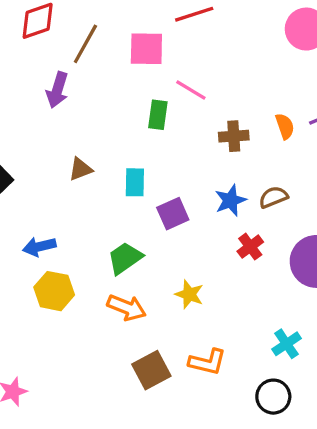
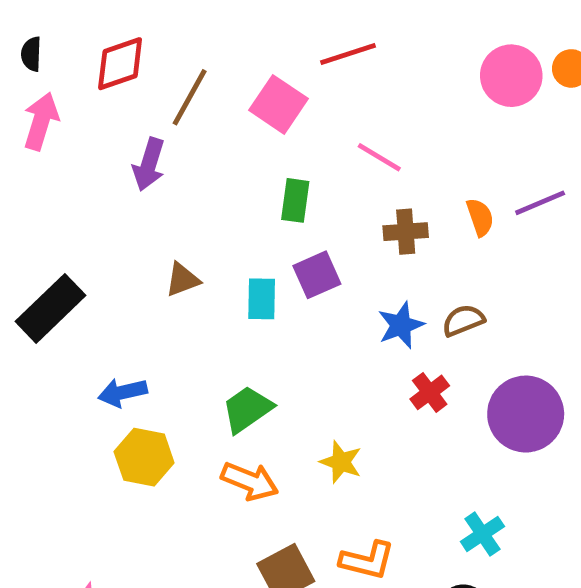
pink square: (146, 49) -> (278, 104), turned 33
pink line: (191, 90) -> (379, 157), moved
purple square: (173, 214) -> (317, 275), moved

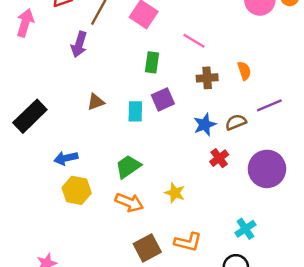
purple line: (540, 203) -> (269, 105), moved

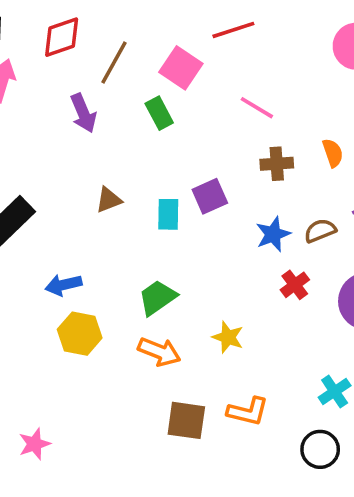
purple arrow: (79, 44) -> (83, 113), turned -40
green rectangle: (152, 62) -> (159, 113), moved, turned -36
brown square: (147, 248) -> (186, 420), turned 36

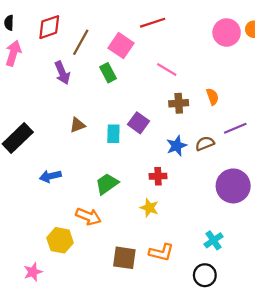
purple square: (210, 196) -> (138, 123), turned -30
red cross: (295, 285) -> (158, 176), moved, turned 35
yellow hexagon: (80, 334) -> (60, 240), moved
orange arrow: (159, 352) -> (88, 216), moved

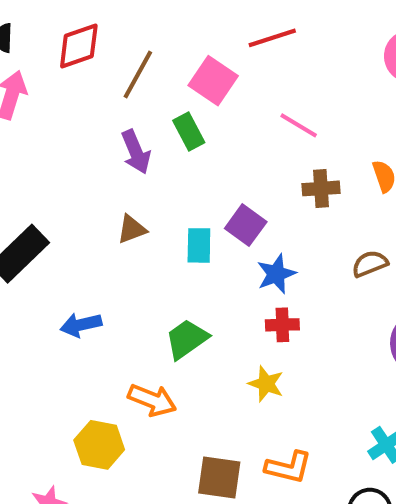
purple arrow: (62, 73) -> (136, 152), moved
blue star: (177, 146) -> (276, 274), moved

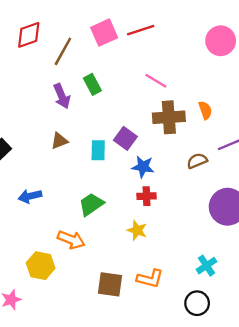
pink square: (213, 81) -> (104, 33), moved, turned 32
brown cross: (321, 188) -> (169, 117), size x1.5
blue star: (276, 274) -> (143, 167), turned 30

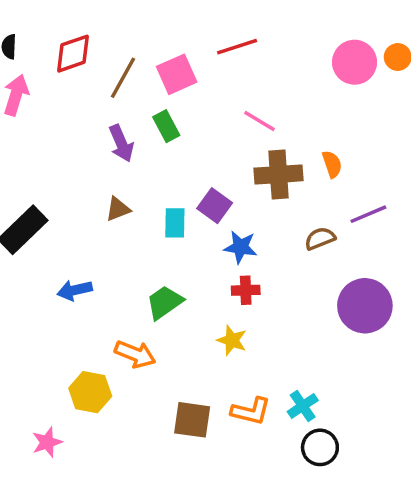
pink square: (104, 33) -> (177, 74), moved
cyan cross: (207, 266) -> (303, 406), moved

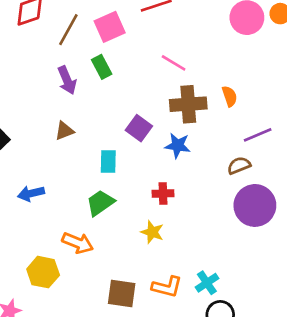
cyan rectangle: (175, 223) -> (108, 162), moved
brown semicircle: (320, 238) -> (239, 166), moved
blue star: (240, 247) -> (178, 146), moved

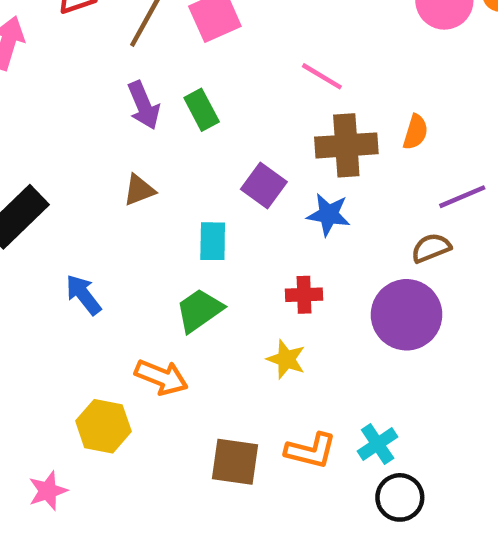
green rectangle: (102, 67) -> (202, 110), moved
orange semicircle: (230, 96) -> (415, 132), turned 36
blue arrow: (31, 193) -> (83, 295), turned 65
purple circle: (255, 205) -> (407, 315), moved

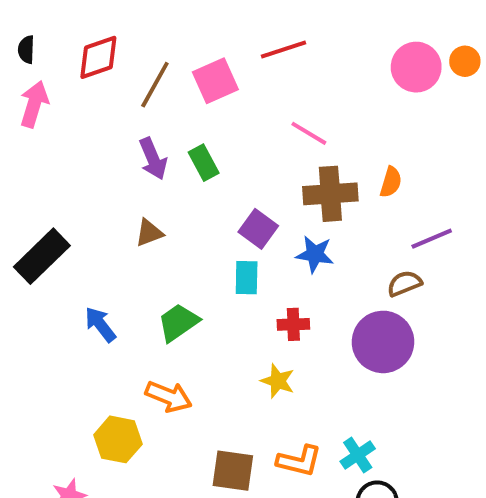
cyan rectangle: (213, 241) -> (247, 278), moved
green trapezoid: (199, 310) -> (178, 322), moved

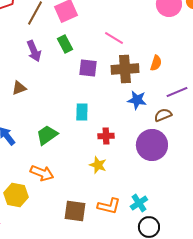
green rectangle: (204, 163) -> (65, 44), moved
purple square: (258, 229) -> (88, 68), moved, turned -30
brown triangle: (149, 233) -> (19, 88), moved
blue star: (315, 254) -> (137, 100), moved

